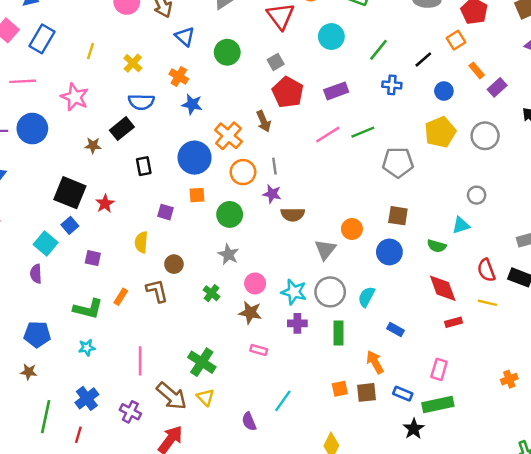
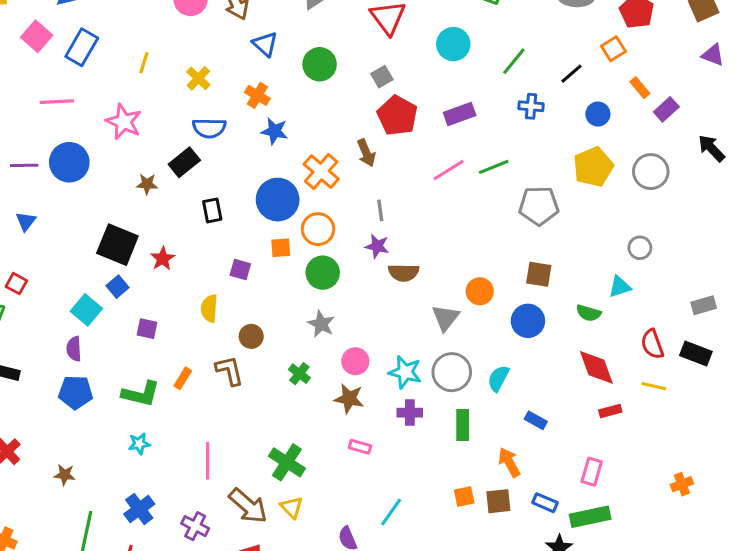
orange circle: (243, 172) -> (318, 229), moved
blue pentagon: (37, 334) -> (75, 392), moved

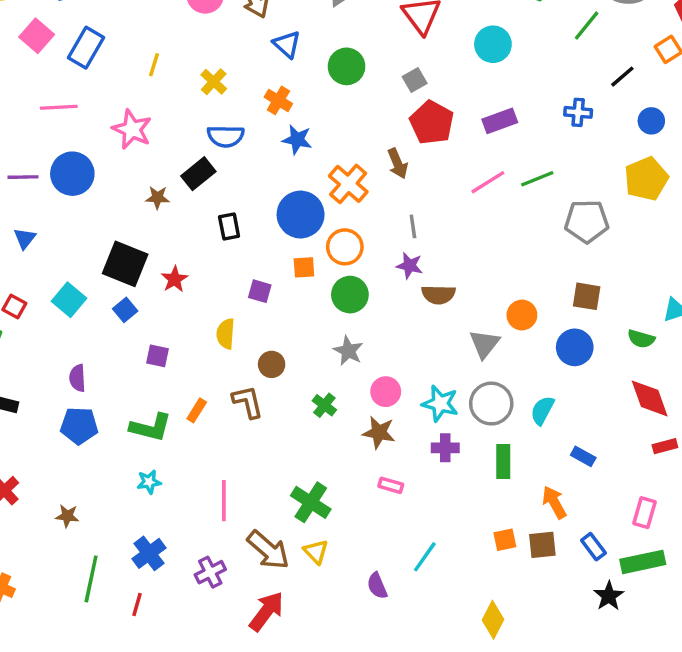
green line: (514, 61) -> (587, 26), moved
cyan square: (86, 310) -> (69, 300), moved
blue rectangle: (545, 503) -> (593, 547), turned 30
purple cross: (195, 526) -> (210, 572), turned 36

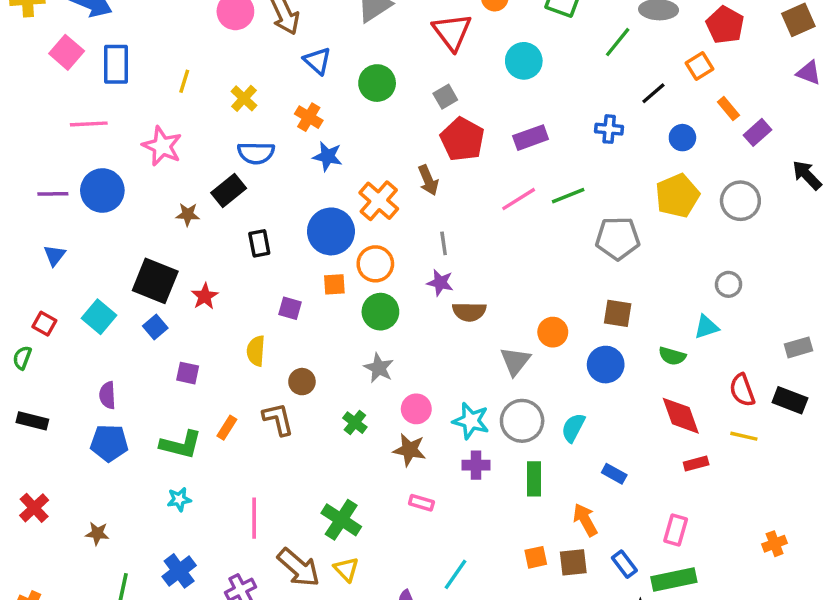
blue rectangle: (86, 48) -> (116, 64), turned -30

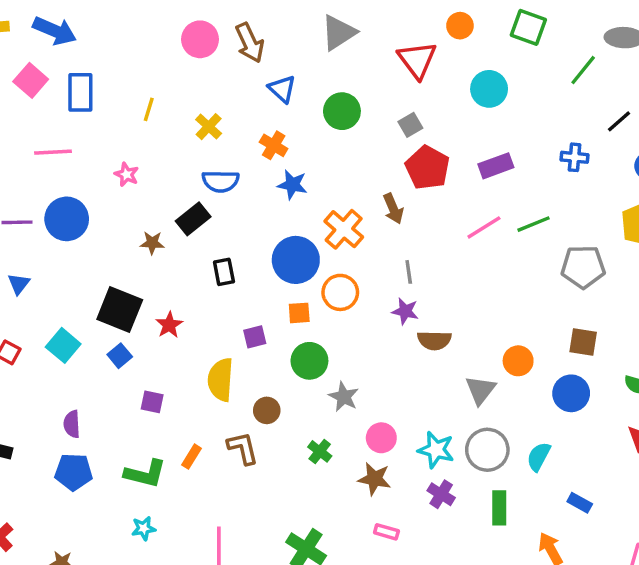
pink star: (162, 146) -> (126, 174), size x0.6
purple square: (290, 308) -> (255, 337), turned -30
green circle: (380, 312) -> (309, 361), moved
yellow semicircle: (256, 351) -> (221, 380), size x1.4
purple cross: (476, 465) -> (441, 494), turned 32

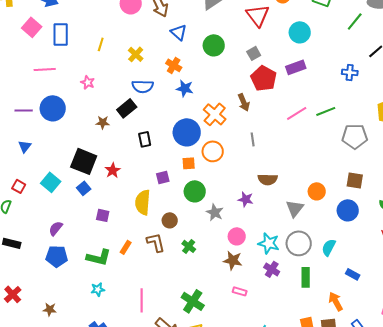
purple rectangle: (496, 166) -> (296, 67), moved
purple star: (405, 311) -> (246, 199), moved
purple semicircle: (72, 424) -> (56, 228), turned 42
green cross: (320, 451) -> (189, 246), moved

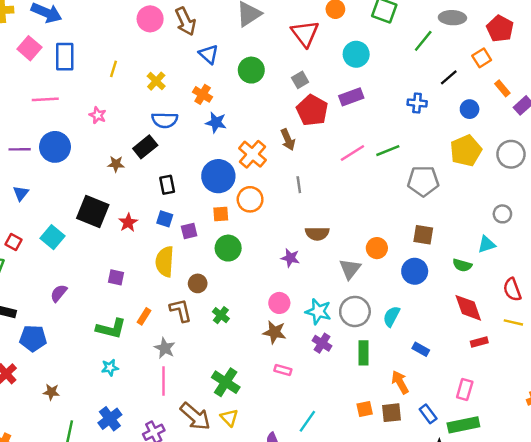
blue square: (84, 188) -> (165, 219), moved, turned -32
gray star: (215, 212) -> (165, 348), moved
blue pentagon: (57, 256) -> (33, 338), moved

